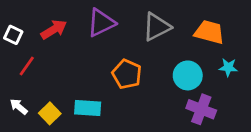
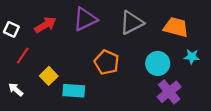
purple cross: (201, 109) -> (169, 92), turned 30
yellow square: (50, 113) -> (49, 76), moved

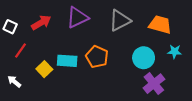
cyan rectangle: (74, 91) -> (67, 61), moved

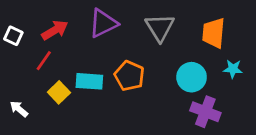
gray triangle: (120, 21) -> (160, 27), turned -35
orange trapezoid: (160, 25) -> (214, 33), turned -100
red line: (21, 50) -> (44, 61), moved
purple cross: (154, 84) -> (205, 112), turned -30

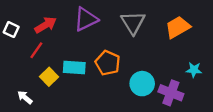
orange trapezoid: (214, 33) -> (178, 27), turned 55
cyan star: (233, 69) -> (194, 70), moved
cyan circle: (192, 77) -> (142, 84), moved
white arrow: (19, 109) -> (25, 97), moved

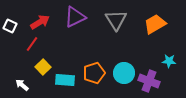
orange pentagon: (108, 63) -> (94, 73), moved, turned 30
cyan rectangle: (74, 67) -> (65, 80), moved

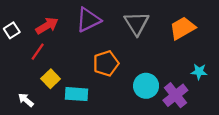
white square: (10, 26) -> (12, 30), turned 32
orange pentagon: (94, 73) -> (106, 63), moved
purple cross: (149, 81) -> (175, 95), turned 30

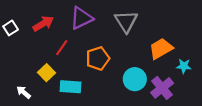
orange trapezoid: (183, 28) -> (161, 49), moved
red line: (38, 52) -> (62, 48), moved

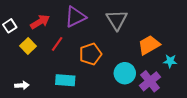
yellow square: (47, 73) -> (28, 46), moved
white arrow: (24, 92) -> (22, 85), turned 136

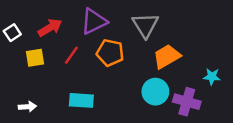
orange trapezoid: (149, 45) -> (167, 56), moved
yellow square: (28, 46) -> (35, 58), turned 35
orange pentagon: (90, 54) -> (110, 53), moved, turned 30
purple cross: (150, 81) -> (187, 102), turned -35

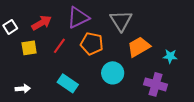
cyan star: (212, 77) -> (170, 56), moved
cyan circle: (155, 92) -> (113, 73), moved
cyan rectangle: (81, 100) -> (68, 83), turned 30

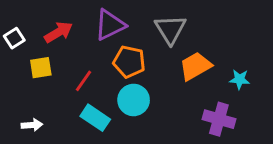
red line: (59, 46) -> (83, 81), moved
cyan circle: (113, 73) -> (134, 100), moved

